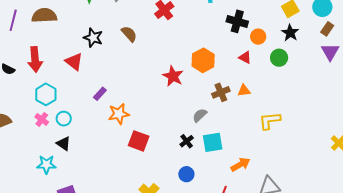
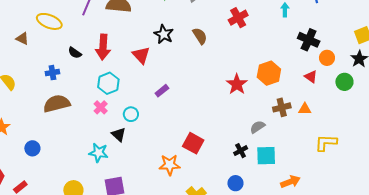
orange star: (119, 114) -> (170, 165), moved
cyan circle: (64, 119) -> (131, 114), moved

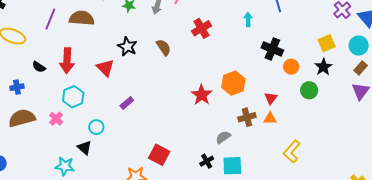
red triangle: (311, 77) -> (271, 98), moved, turned 32
pink cross: (101, 107) -> (56, 119), moved
yellow L-shape: (326, 143) -> (292, 152), turned -50

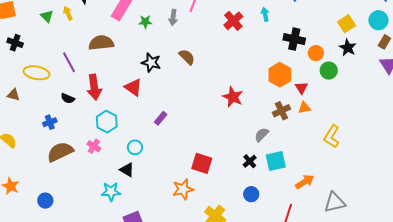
purple line: (50, 19) -> (69, 62), moved, turned -40
red cross: (201, 28) -> (233, 21), moved
orange hexagon: (233, 83) -> (280, 75), moved
green circle: (309, 90) -> (329, 71), moved

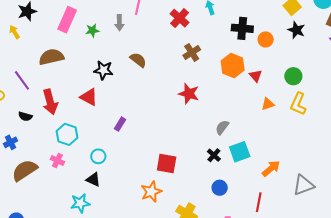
green circle: (329, 71) -> (293, 76), moved
orange triangle: (304, 108) -> (268, 104), moved
brown cross: (281, 111) -> (192, 53), moved
yellow L-shape: (332, 136) -> (298, 104), moved

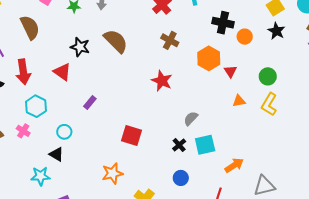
brown cross: (192, 53) -> (170, 40), turned -36
brown semicircle: (51, 57) -> (30, 27), turned 70
brown semicircle: (138, 60) -> (116, 41), size x1.5
red square: (167, 164) -> (132, 135), moved

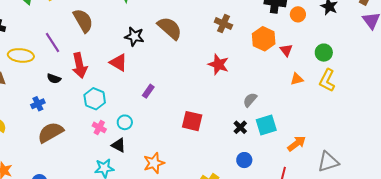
pink cross: (23, 131) -> (99, 127), moved
orange star: (112, 173) -> (154, 163), moved

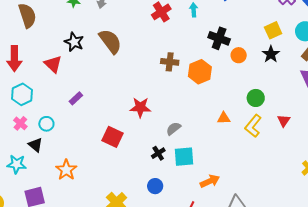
brown cross: (223, 24) -> (170, 62), moved, turned -30
red triangle: (286, 50) -> (284, 121), moved
red star: (218, 64) -> (140, 107), moved, turned -30
orange star: (154, 163) -> (66, 170), turned -30

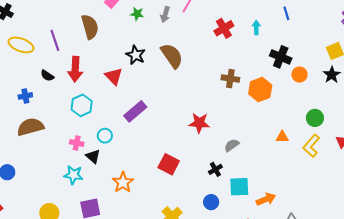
purple rectangle: (76, 98) -> (135, 111), size x1.6
pink cross: (20, 123) -> (77, 143), moved, turned -32
red square: (113, 137) -> (169, 164), moved
cyan square: (184, 157) -> (239, 187), moved

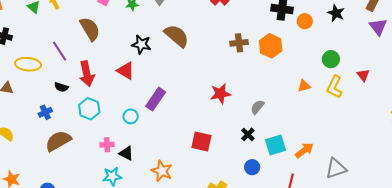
cyan hexagon: (82, 105) -> (89, 109), moved
cyan circle: (105, 136) -> (131, 116), moved

